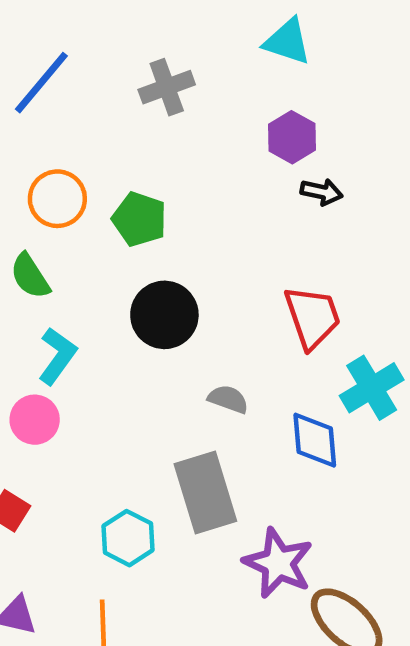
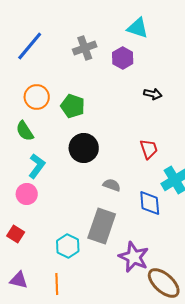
purple hexagon: (292, 137) -> (123, 58), moved
red trapezoid: (312, 317) -> (149, 149), size x0.7
gray rectangle: (205, 493) -> (102, 226), turned 36

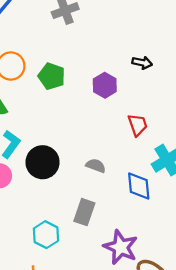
purple hexagon: (123, 58) -> (105, 85), moved
black circle: (84, 148) -> (43, 162), moved
gray rectangle: (102, 226) -> (84, 212), size x0.7

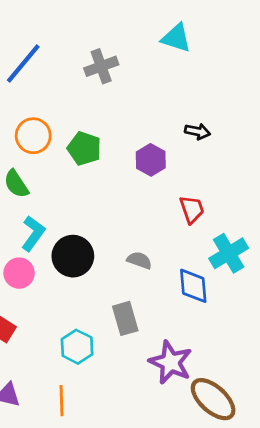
gray rectangle: (84, 212) -> (125, 318), turned -35

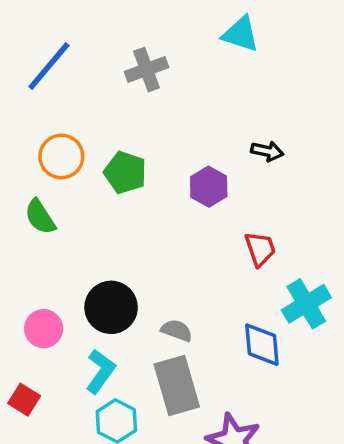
cyan L-shape: (33, 233) -> (100, 371), moved
gray semicircle: (139, 260) -> (177, 330), moved
gray rectangle: (125, 318) -> (177, 385), size x1.4

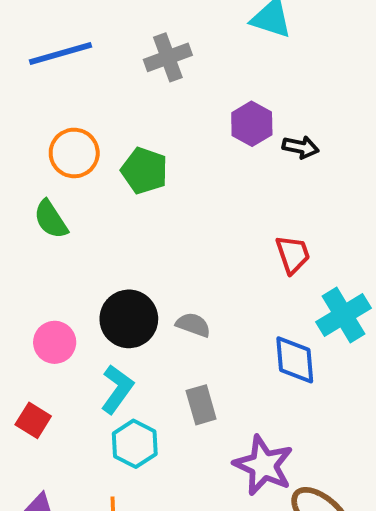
blue line: (49, 66) -> (61, 53), turned 34
purple hexagon: (209, 187) -> (252, 124), moved
gray semicircle: (177, 330) -> (193, 325), moved
gray rectangle: (177, 385) -> (201, 405), size x0.6

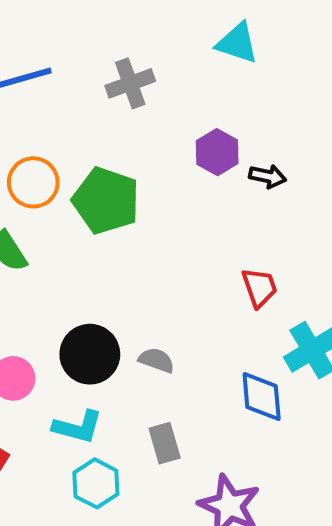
green pentagon: (144, 171) -> (106, 201), size x1.4
cyan L-shape: (117, 389) -> (78, 427), turned 69

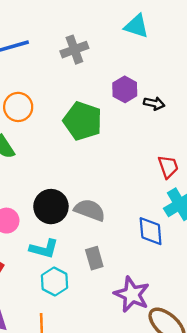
green pentagon: (106, 201) -> (83, 121), moved
red trapezoid: (260, 287) -> (168, 167), moved
gray semicircle: (156, 360) -> (90, 210), size x1.5

